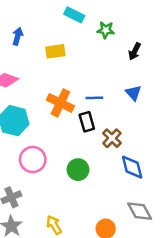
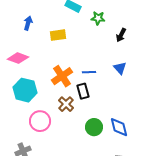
orange cross: (60, 103) -> (62, 76), turned 30
brown cross: (112, 138) -> (66, 104), moved
green circle: (78, 170) -> (94, 127), moved

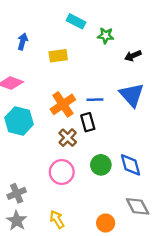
black arrow: (121, 35) -> (133, 56), turned 40
blue triangle: (120, 68) -> (132, 95), size x1.6
pink circle: (40, 121) -> (62, 172), moved

